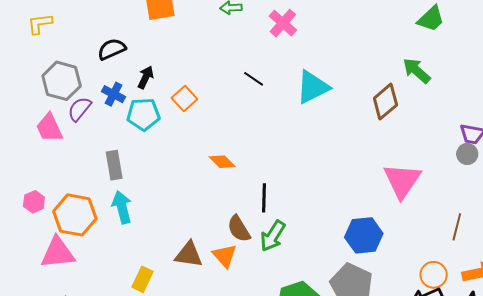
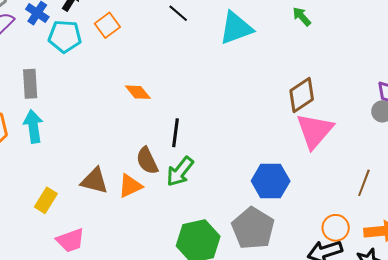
green arrow: (417, 71) -> (302, 16), moved, size x0.7
brown diamond: (385, 102) -> (302, 95), moved
orange triangle: (225, 256) -> (130, 186), turned 40

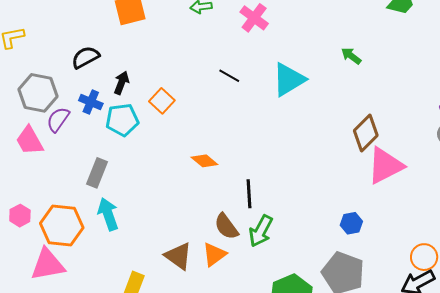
gray rectangle: (30, 84) -> (97, 173), turned 36
pink triangle: (315, 131) -> (385, 166), turned 33
brown triangle: (94, 181) -> (178, 256), turned 32
blue hexagon: (271, 181) -> (351, 223), size x0.6

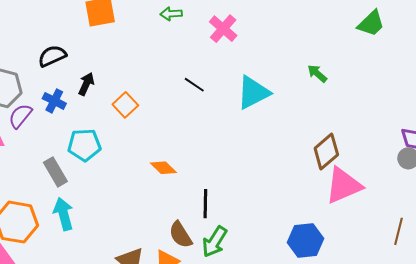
cyan pentagon: (122, 120) -> (84, 145), moved
gray rectangle: (97, 173) -> (55, 172), turned -56
blue hexagon: (351, 223) -> (306, 241), size x1.6

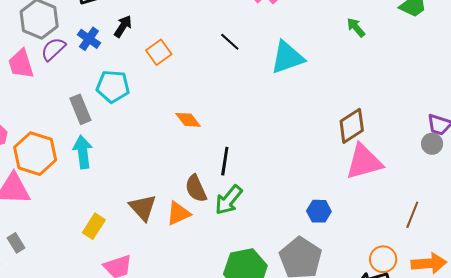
green arrow: (317, 73) -> (356, 27), moved
blue hexagon: (306, 241) -> (319, 211), size x0.7

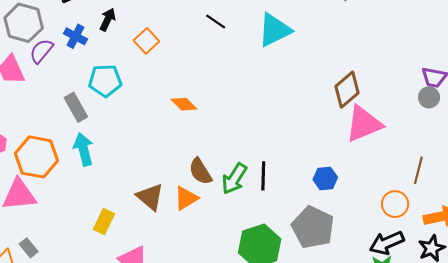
black line: (225, 161) -> (263, 176), moved
orange circle: (383, 259) -> (395, 204), moved

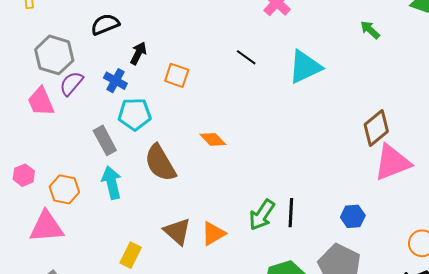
blue cross: (75, 36) -> (115, 81), moved
orange square: (146, 41) -> (177, 75), turned -30
orange hexagon: (36, 157) -> (64, 189), size x0.7
brown semicircle: (200, 171) -> (160, 163), moved, size x1.4

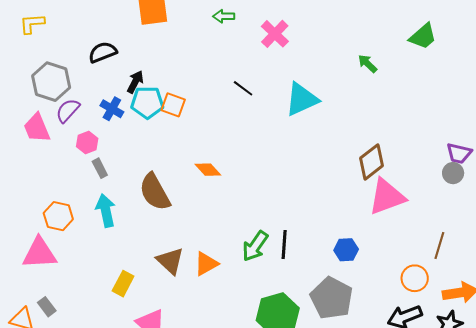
cyan pentagon: (135, 114) -> (147, 102), moved
gray rectangle: (105, 140) -> (100, 168), size x0.7
pink hexagon: (24, 175) -> (87, 143), moved

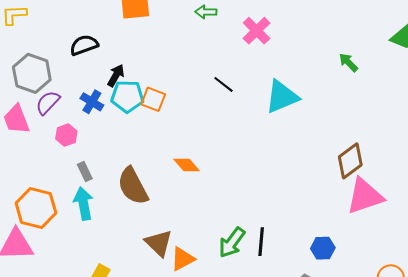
gray rectangle: (100, 168) -> (85, 171), moved
orange hexagon: (58, 216) -> (36, 208), size x1.4
brown triangle: (170, 261) -> (159, 243), moved

